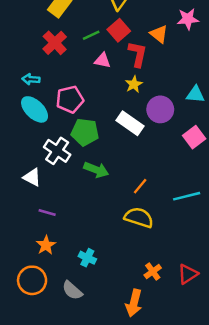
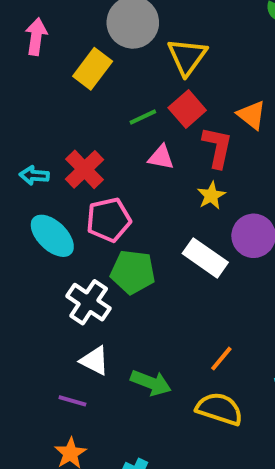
red cross: (55, 43) -> (85, 169), moved
cyan arrow: (31, 79) -> (34, 175), moved
green arrow: (96, 170) -> (151, 383), moved
white triangle: (32, 177) -> (95, 361), moved

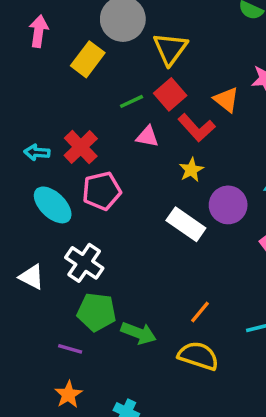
red L-shape: (217, 147) -> (196, 128), turned 126
green pentagon: (133, 272) -> (96, 312), moved
white triangle: (95, 361) -> (32, 277), moved

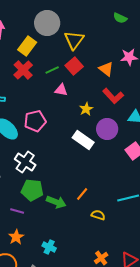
red L-shape: (196, 128) -> (113, 96), moved
red cross: (81, 147) -> (23, 70), moved
orange line: (200, 312) -> (82, 194), moved
yellow semicircle: (198, 356) -> (98, 215), moved, size x0.6

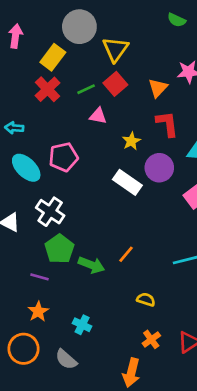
orange triangle: (106, 69) -> (158, 88), turned 35
red L-shape: (113, 96) -> (167, 124), turned -145
green pentagon: (32, 190) -> (59, 249), turned 30
yellow semicircle: (98, 215) -> (146, 300), moved

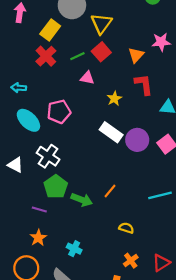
purple circle: (159, 168) -> (137, 140), moved

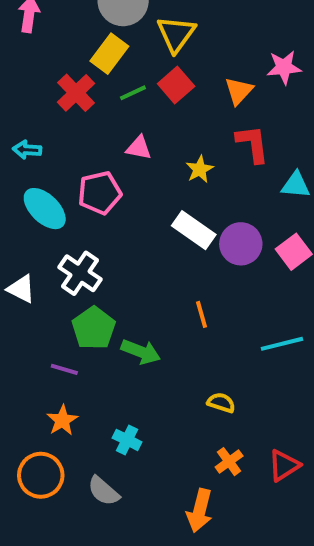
yellow rectangle: (50, 30) -> (109, 54), moved
pink triangle: (87, 78) -> (139, 148), moved
orange line: (110, 191) -> (202, 314), moved, turned -56

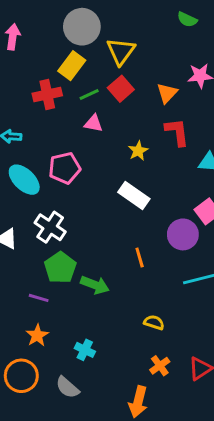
red cross: (76, 93) -> (47, 95), turned 32
pink triangle: (139, 148) -> (93, 123), moved
purple circle: (241, 244) -> (183, 234), moved

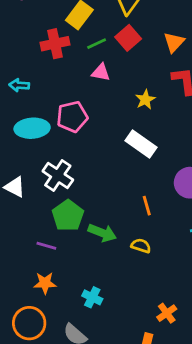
cyan ellipse: (24, 180) -> (32, 128), turned -48
yellow semicircle: (154, 322) -> (141, 246), moved
orange star: (37, 335) -> (45, 283), turned 30

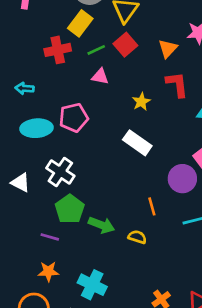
orange line: (147, 206) -> (152, 206), moved
cyan cross: (92, 297) -> (92, 285), size x1.5

